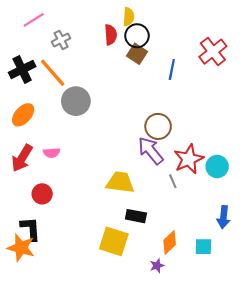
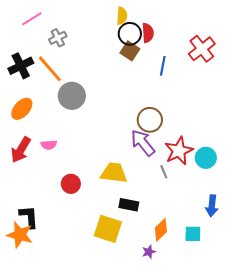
red semicircle: (111, 35) -> (148, 33), moved
red circle: (42, 194) -> (71, 184), moved

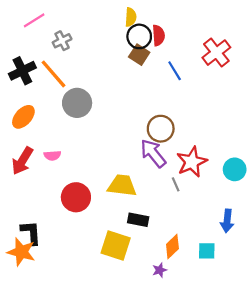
blue line: (163, 66) -> (175, 71), turned -42
cyan circle: (206, 158) -> (235, 169), moved
red circle: (71, 184) -> (76, 197), size x1.4

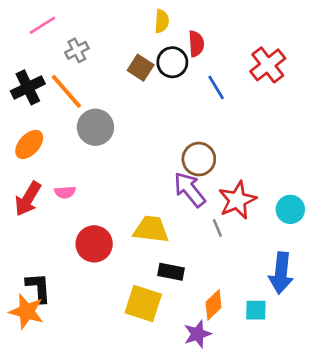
black circle: (139, 36) -> (172, 62), moved
brown square: (139, 55) -> (141, 68), moved
blue arrow: (227, 221) -> (281, 273), size x1.4
purple star: (160, 270) -> (198, 334), size x1.5

